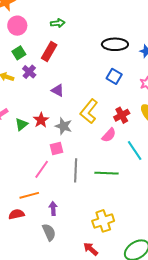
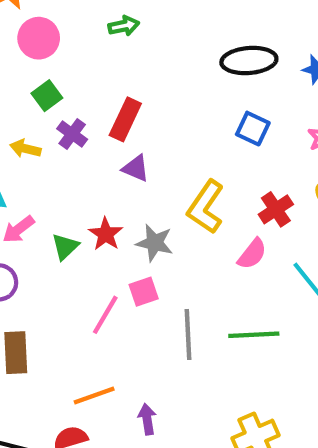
red rectangle: (49, 52) -> (125, 119), moved
pink line: (42, 169) -> (105, 315), moved

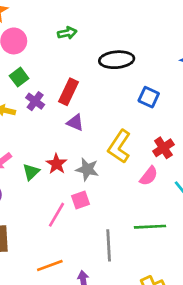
black ellipse: (249, 61) -> (117, 60), moved
gray line: (188, 334) -> (109, 245), moved

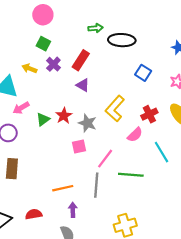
green arrow: (67, 33) -> (96, 28), moved
green square: (19, 77) -> (43, 44), turned -32
pink line: (56, 215) -> (105, 159), moved
orange line: (50, 265) -> (63, 188), moved

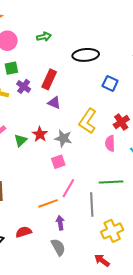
green arrow: (96, 28) -> (44, 37), moved
green square: (43, 44) -> (11, 68), turned -32
pink semicircle: (135, 135) -> (110, 143), turned 140
pink line: (105, 159) -> (68, 188), moved
gray line: (96, 185) -> (92, 204), moved

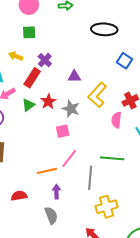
red rectangle: (49, 79) -> (32, 78), moved
purple cross: (24, 86) -> (45, 60), moved
purple triangle: (54, 103) -> (74, 76), moved, turned -32

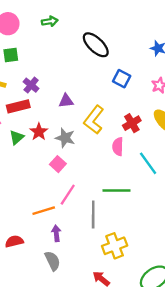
black ellipse: (104, 29) -> (96, 45), turned 45
red rectangle: (32, 78) -> (18, 106), turned 48
pink square: (63, 131) -> (58, 164), turned -32

